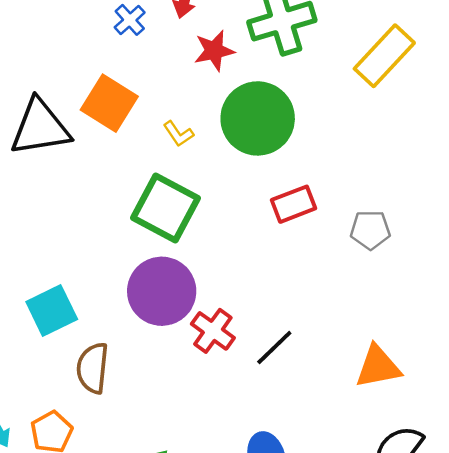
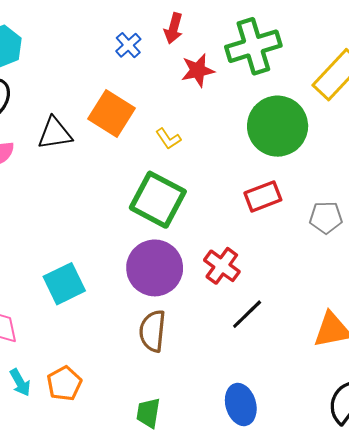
green circle: (258, 118) -> (278, 126), moved
black triangle: (40, 127) -> (55, 133), size x0.7
red cross: (213, 331) -> (222, 266), moved
brown semicircle: (93, 368) -> (153, 331), moved

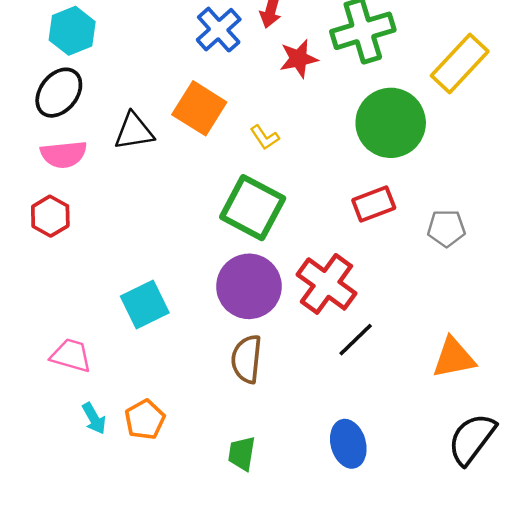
blue cross: (128, 45) -> (219, 30), size x1.5
red cross: (222, 266) -> (326, 284), size x1.4

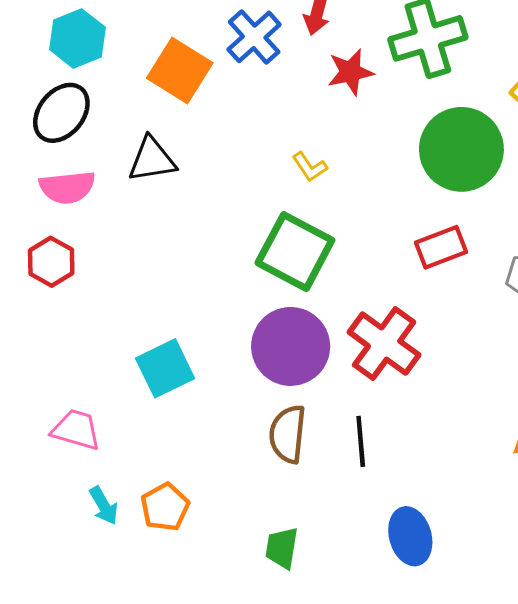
orange square: (199, 108) -> (180, 71), moved
black line: (356, 340) -> (361, 441), moved, turned -51

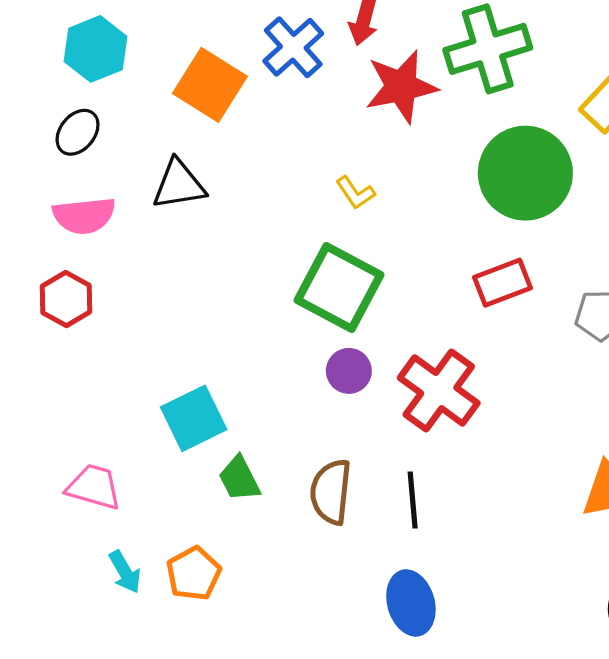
red star: (350, 72) -> (401, 86), size x1.4
black ellipse: (61, 113) -> (78, 132), size x0.7
purple circle: (291, 346) -> (349, 371), moved, size x0.5
blue ellipse: (410, 536) -> (411, 603), moved
green trapezoid: (282, 548) -> (239, 479), moved, turned -36

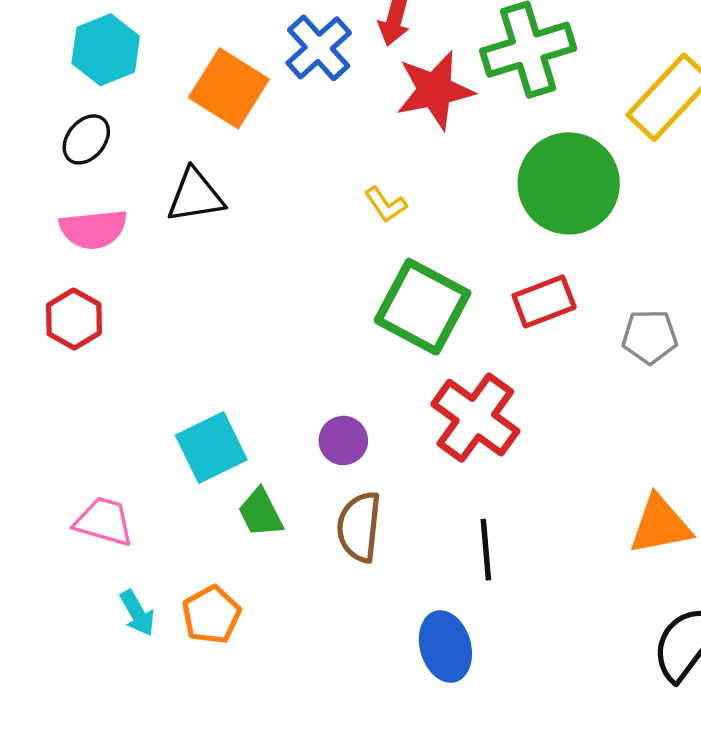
green square: (339, 288) -> (423, 307), moved
purple circle: (349, 371) -> (343, 441), moved
black line: (413, 500) -> (486, 550), moved

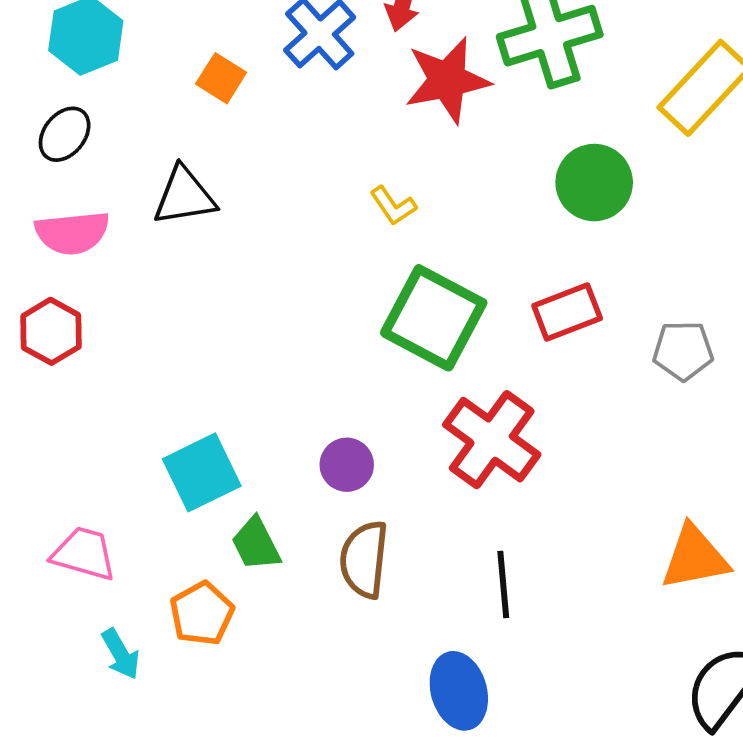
orange square: (229, 88) -> (221, 78), size x0.6
green circle: (569, 183) -> (594, 183), size x0.7
orange pentagon: (211, 615) -> (202, 614), moved

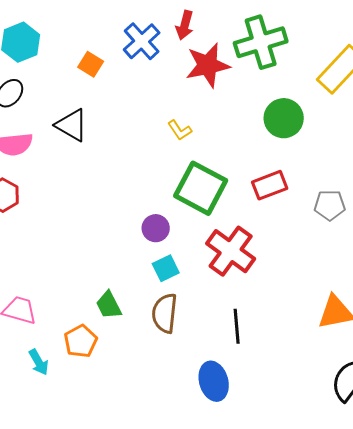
black triangle: (184, 196) -> (72, 125), turned 39
purple circle: (347, 465) -> (156, 228), moved
cyan square: (202, 472) -> (166, 268), moved, size x0.7

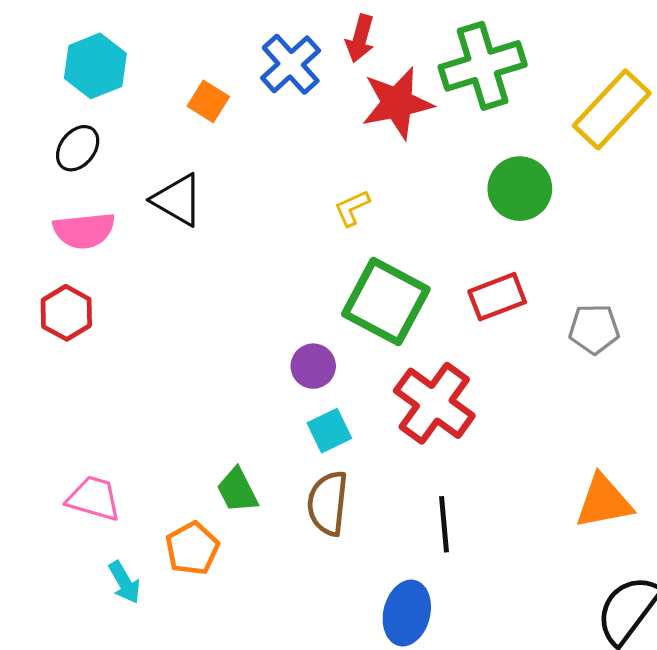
yellow L-shape: (180, 130) -> (352, 208), turned 100
blue ellipse: (214, 381) -> (407, 613), turned 30

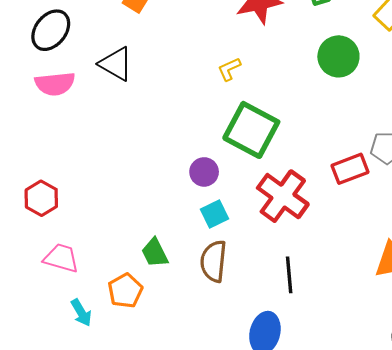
black ellipse: (78, 148) -> (51, 30), size x1.4
red rectangle: (497, 297) -> (350, 169), moved
red hexagon: (66, 313) -> (41, 198), moved

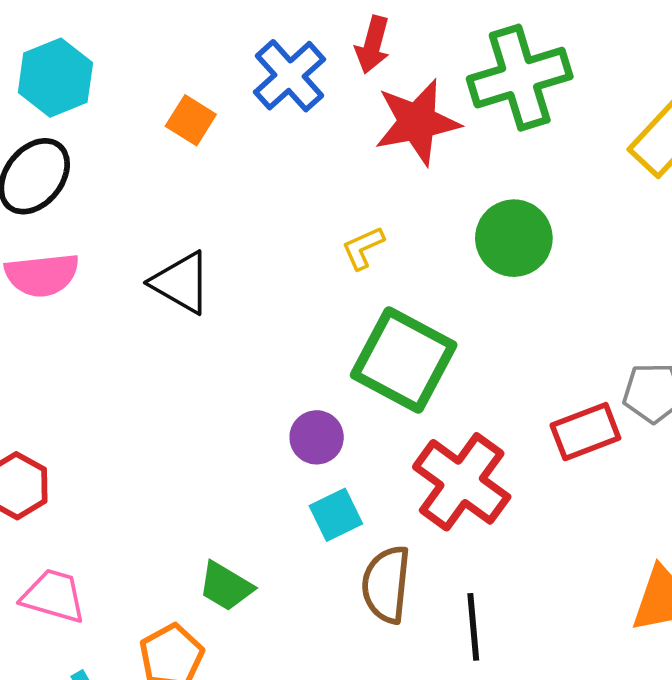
green circle: (338, 56) -> (514, 238), moved
black triangle: (116, 64) -> (181, 283), moved
green trapezoid: (155, 253) -> (226, 586), turned -32
brown semicircle: (214, 261) -> (386, 584), moved

